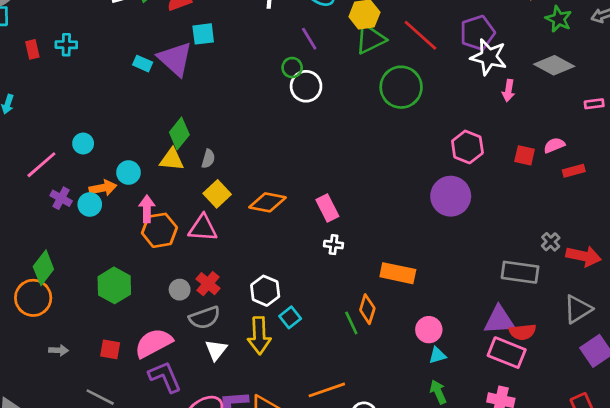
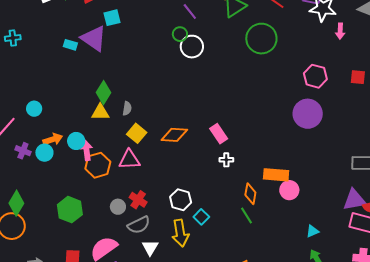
cyan circle: (128, 172) -> (76, 141), moved
orange diamond: (367, 309) -> (250, 194), moved
pink circle: (429, 330) -> (289, 190), moved

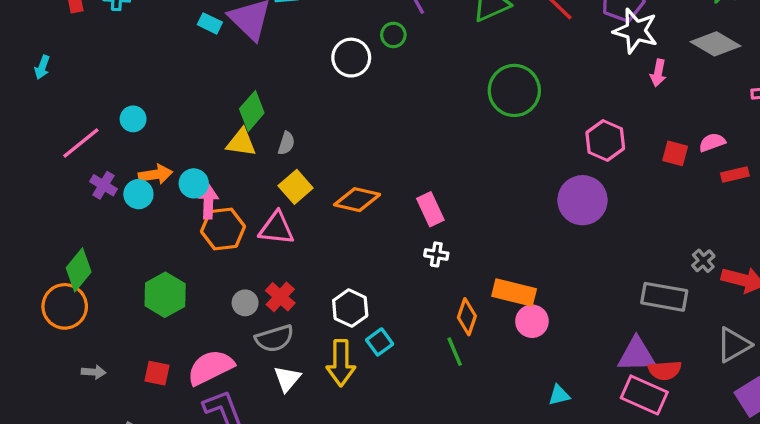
green circle: (261, 39) -> (514, 90), moved
white circle: (192, 47) -> (351, 58), moved

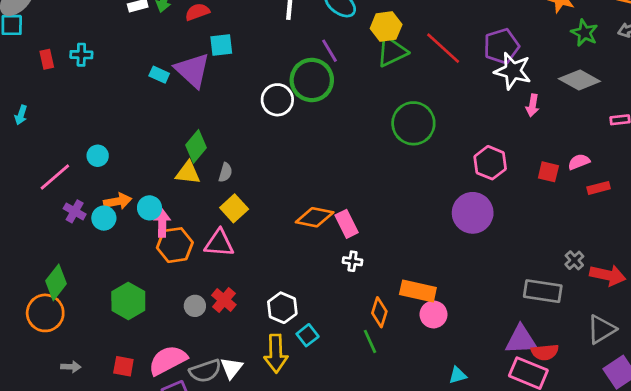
green circle: (393, 35) -> (312, 80), size x2.0
orange diamond: (357, 200) -> (315, 217), moved
gray semicircle: (275, 338) -> (205, 371), moved

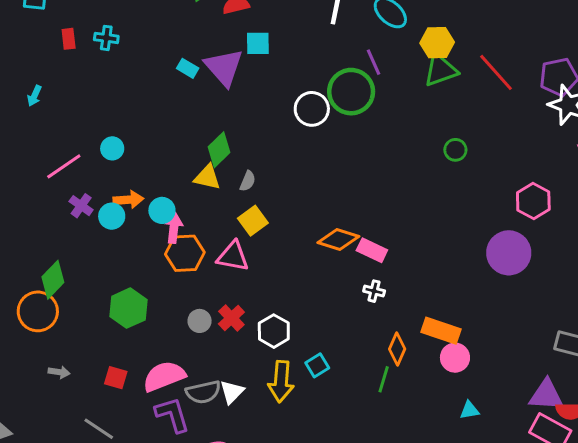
green circle: (413, 123) -> (455, 150), size x0.5
pink rectangle: (347, 224) -> (372, 250), turned -44
white hexagon: (282, 308) -> (274, 331), moved
green line: (370, 341) -> (384, 379), turned 35
cyan triangle: (458, 375) -> (469, 410), moved

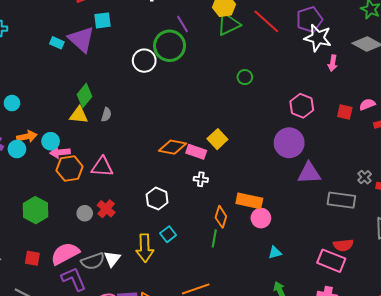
yellow square: (253, 221) -> (217, 139), moved
pink arrow: (174, 228) -> (60, 152), turned -96
white hexagon: (274, 331) -> (157, 199), moved
purple triangle: (546, 395) -> (309, 173), moved

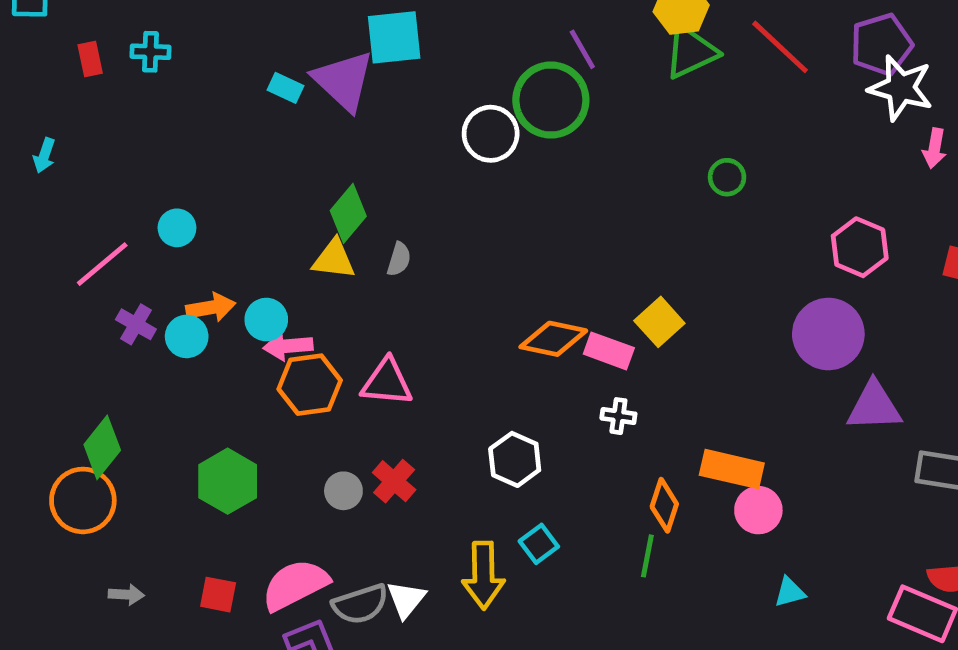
cyan square: (103, 20) -> (394, 37), size x1.4

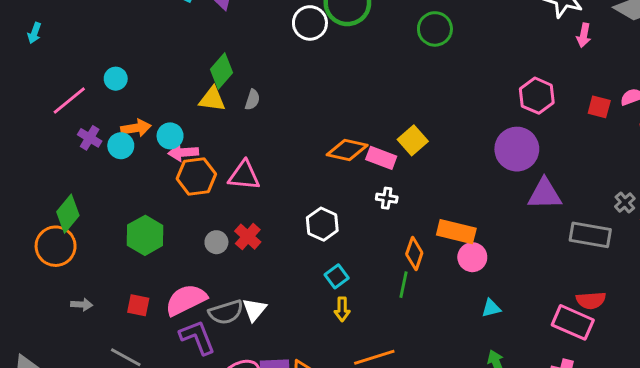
green circle: (727, 177) -> (435, 29), moved, size x1.5
yellow arrow: (483, 575) -> (342, 309), moved, size x0.6

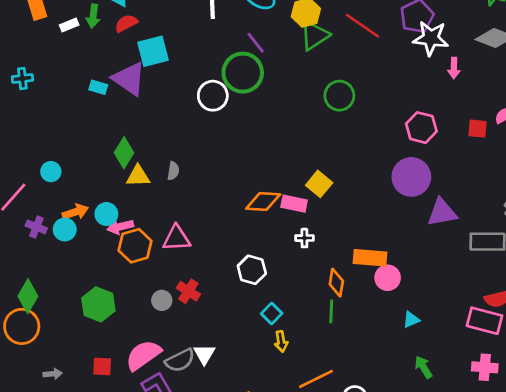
green circle: (435, 29) -> (339, 96), moved
green diamond: (221, 71) -> (124, 153), moved

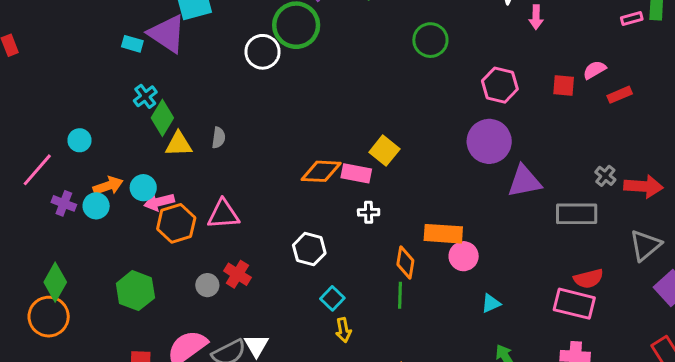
cyan cross: (22, 78) -> (145, 96), moved, turned -30
green circle: (339, 96) -> (430, 40), moved

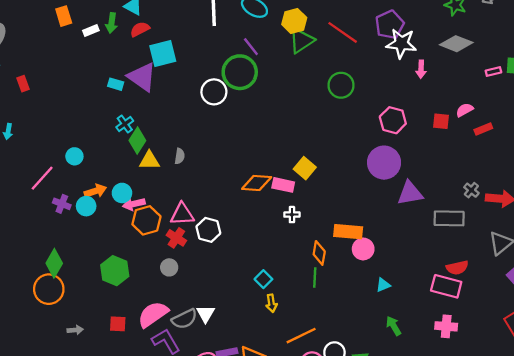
white hexagon: (309, 249) -> (208, 230), moved
red cross: (237, 274) -> (176, 238), moved

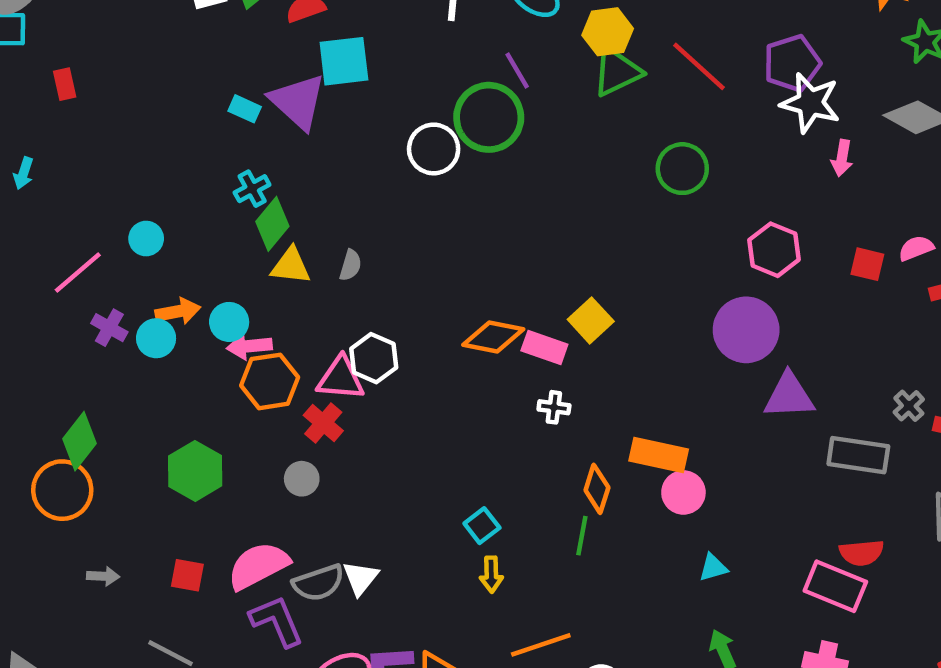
white hexagon: (208, 230) -> (374, 358), moved

